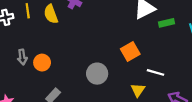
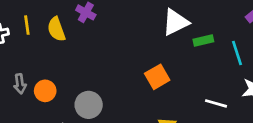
white line: (155, 72) -> (216, 103), moved
gray circle: (97, 74) -> (89, 105), moved

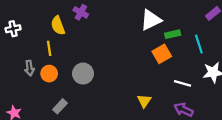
yellow line: (27, 25) -> (49, 48), moved
orange square: (157, 77) -> (162, 54), moved
gray circle: (89, 105) -> (83, 74), moved

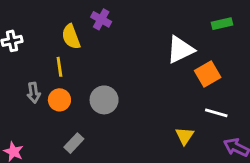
white triangle: (151, 20) -> (180, 50), moved
green rectangle: (173, 34) -> (222, 24), moved
white line: (182, 83) -> (216, 113), moved

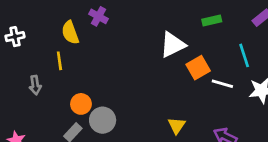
orange circle: (59, 100) -> (81, 104), moved
gray circle: (104, 100) -> (103, 120), moved
white line: (216, 113) -> (222, 84), moved

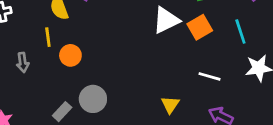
orange square: (198, 68) -> (200, 27), moved
white line: (222, 84) -> (210, 76), moved
orange circle: (81, 104) -> (70, 55), moved

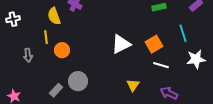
white triangle: (166, 20) -> (121, 44), moved
orange square: (200, 27) -> (154, 44), moved

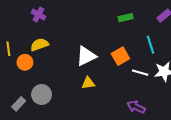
yellow semicircle: (54, 16) -> (39, 45), moved, turned 90
white line: (161, 65) -> (140, 73), moved
yellow triangle: (133, 85) -> (88, 83), moved, turned 48

